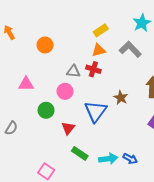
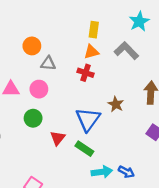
yellow rectangle: (101, 30) -> (94, 30), turned -48
gray triangle: (73, 71) -> (48, 63), moved
pink circle: (65, 91) -> (39, 89), moved
green rectangle: (80, 153) -> (84, 149), moved

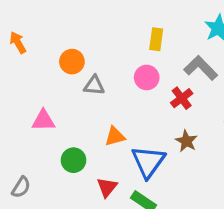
orange triangle: (91, 52) -> (115, 136), moved
red cross: (86, 73) -> (182, 98), moved, turned 35
pink circle: (39, 89) -> (147, 77), moved

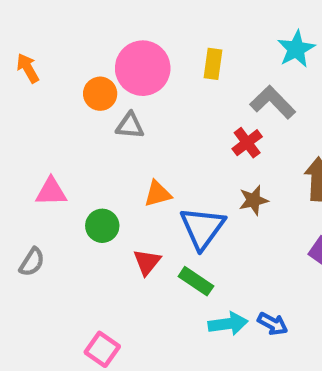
pink circle: (147, 77) -> (143, 68), moved, size x1.6
pink triangle: (43, 120) -> (51, 192), moved
brown star: (186, 141) -> (253, 200), turned 30

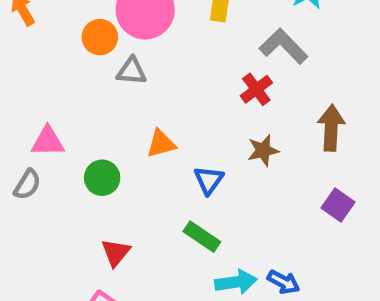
blue triangle: (202, 228) -> (209, 180), size x0.6
gray semicircle: (32, 262) -> (27, 185), moved
red triangle: (147, 262) -> (116, 253), moved

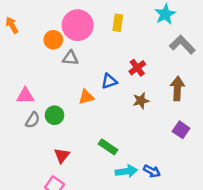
gray L-shape: (284, 46) -> (182, 45), moved
blue triangle: (209, 180) -> (109, 81), moved, turned 35
gray semicircle: (27, 185) -> (33, 120), moved

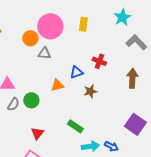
red cross: (137, 68) -> (99, 61), turned -32
brown star: (141, 101) -> (90, 91), moved
purple square: (181, 130) -> (135, 124), moved, size x1.5

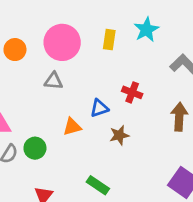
cyan star: (122, 17) -> (146, 30), moved
orange circle: (30, 38) -> (15, 50), moved

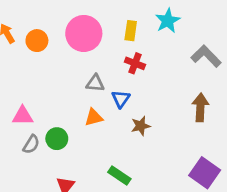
gray triangle: (54, 81) -> (95, 83), moved
red cross: (132, 92) -> (135, 63), moved
blue triangle: (99, 108) -> (121, 99), turned -36

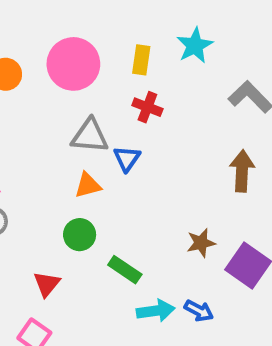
gray triangle: (95, 83) -> (90, 136), size x1.4
brown star: (141, 126) -> (201, 243), moved
green circle: (57, 139) -> (80, 235), moved

